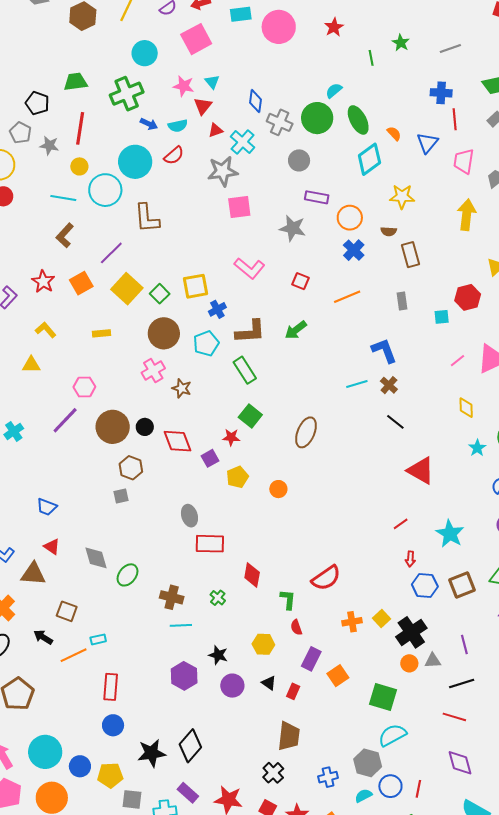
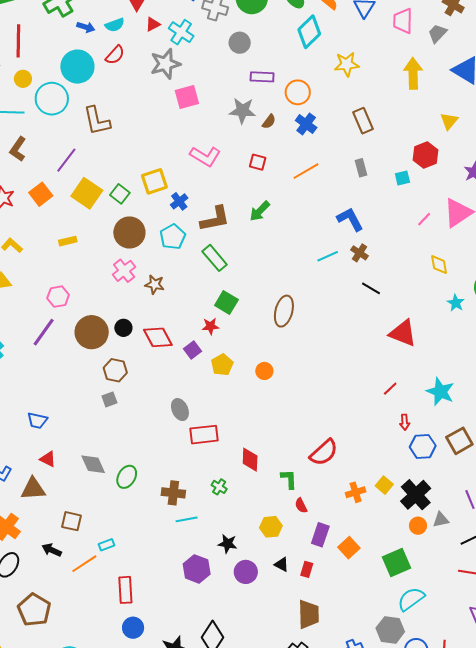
brown semicircle: (389, 231) -> (269, 122), moved, turned -49
green square: (383, 697) -> (397, 563), turned -32

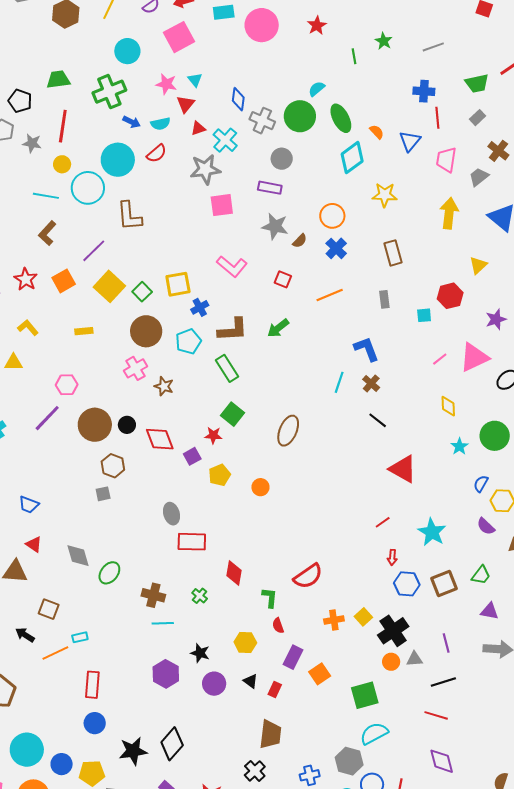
purple rectangle: (262, 77) -> (270, 188), moved
cyan line: (328, 256) -> (339, 382), turned -55

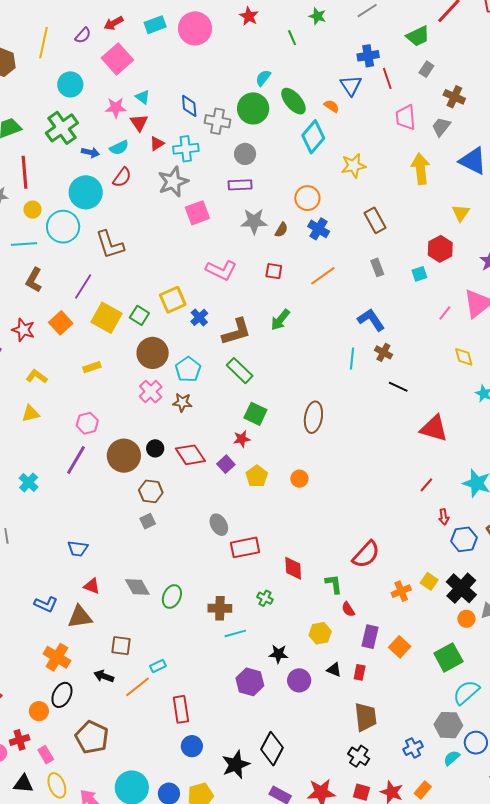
cyan cross: (225, 140) -> (186, 149), turned -35
blue triangle: (410, 141) -> (351, 85), moved
cyan pentagon: (188, 341) -> (188, 369), moved

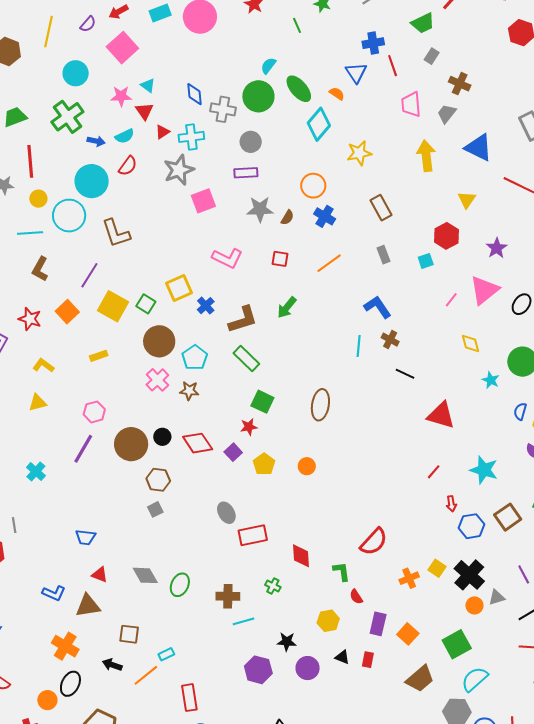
brown trapezoid: (366, 717) -> (420, 679), moved, turned 56

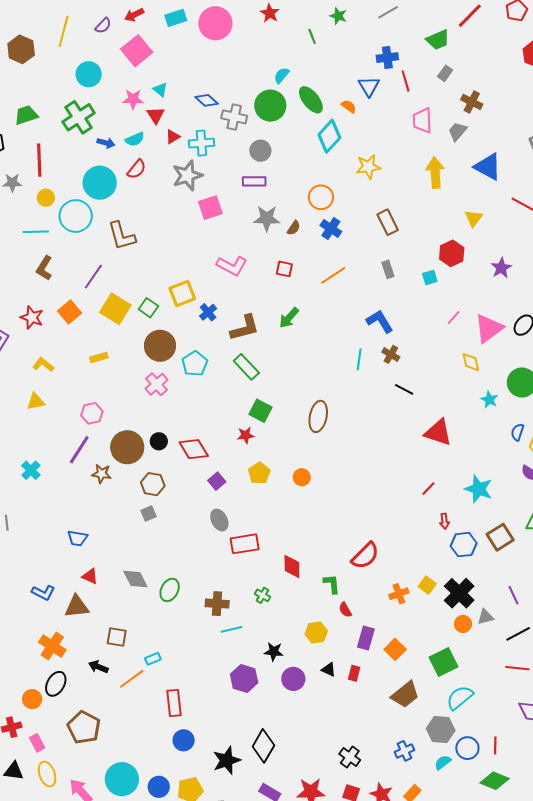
blue diamond: (195, 94) -> (207, 100), turned -45
pink triangle: (484, 290) -> (489, 328), moved
brown star: (189, 391) -> (102, 474), moved
purple square: (233, 452) -> (217, 481), moved

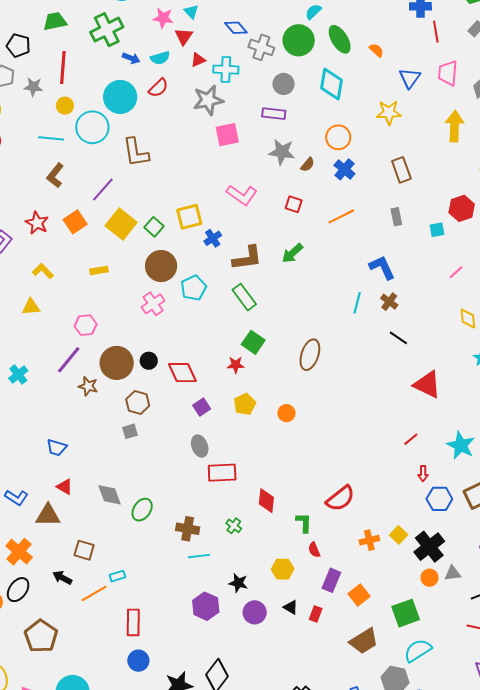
blue triangle: (369, 86) -> (410, 78), moved
cyan diamond: (329, 136) -> (332, 84), moved, turned -40

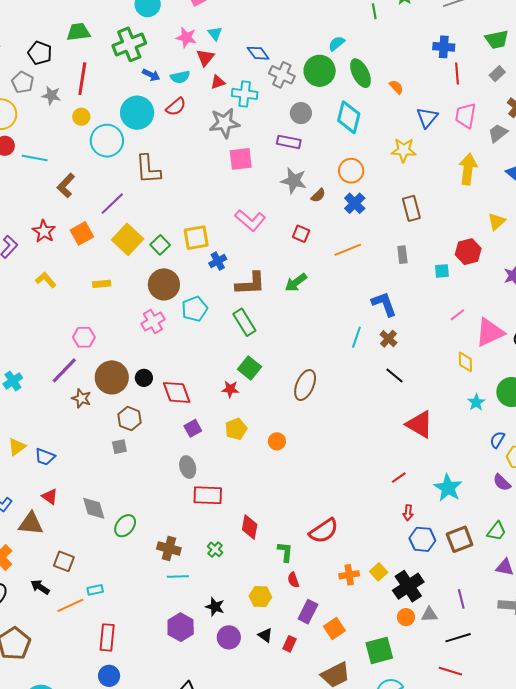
cyan line: (51, 138) -> (35, 158), moved
yellow triangle: (31, 307) -> (17, 447), moved, turned -36

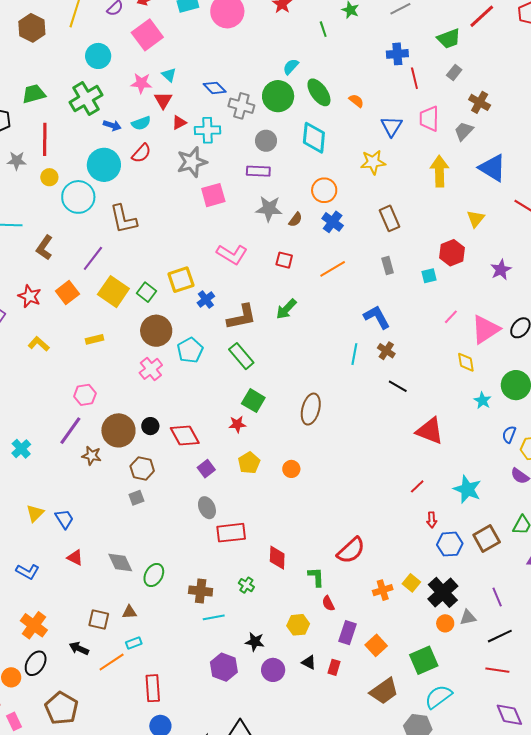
blue trapezoid: (45, 457) -> (64, 519), turned -135
brown triangle: (31, 524) -> (129, 612), moved, size x0.6

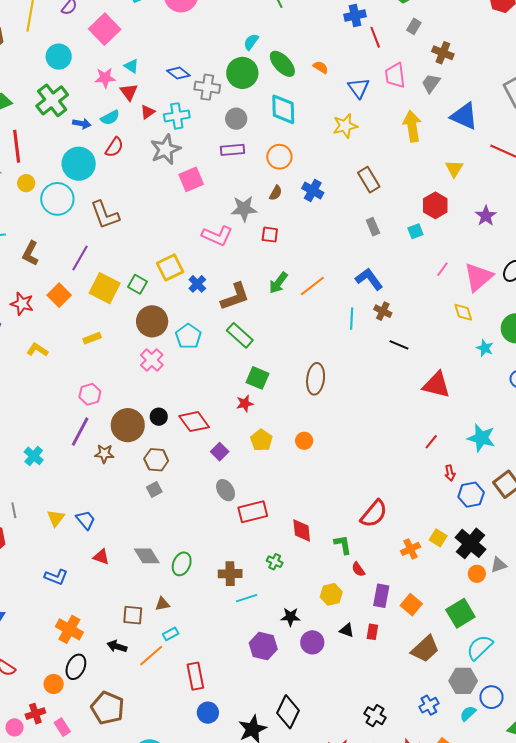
orange circle: (324, 190) -> (279, 157), moved
gray star: (269, 209) -> (244, 209), moved
orange line: (333, 269) -> (312, 286), moved

